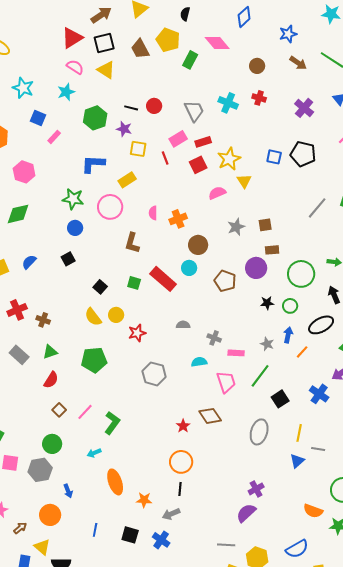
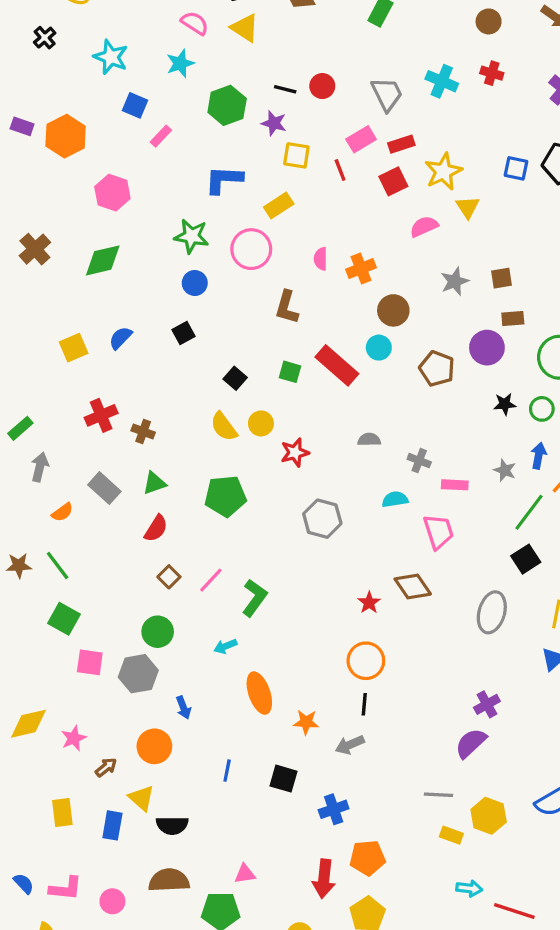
green line: (260, 376) -> (529, 512), moved
blue cross: (161, 540) -> (334, 809), moved, turned 36

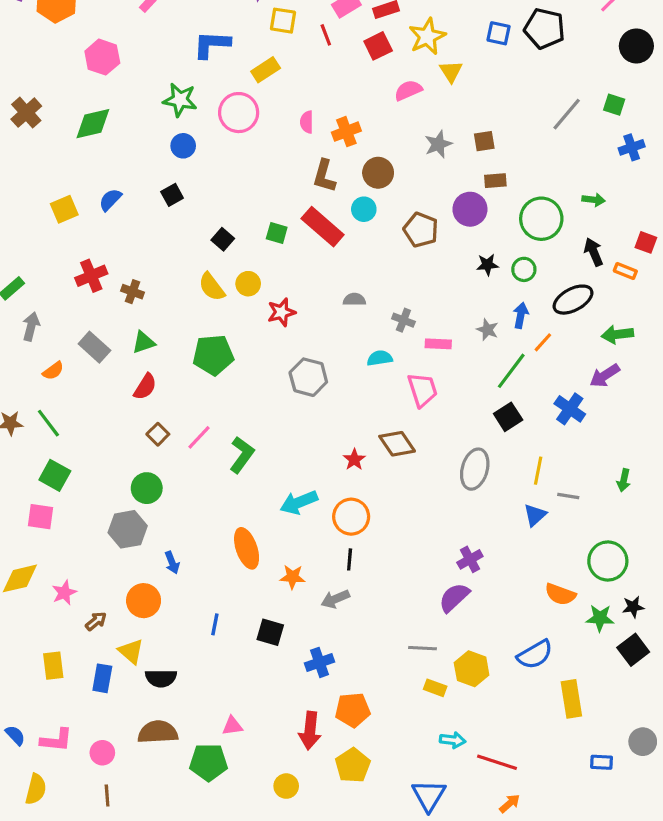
brown L-shape: (287, 307) -> (324, 176), moved
cyan arrow: (225, 646) -> (299, 502), moved, size x1.6
pink square: (90, 662) -> (41, 517), moved

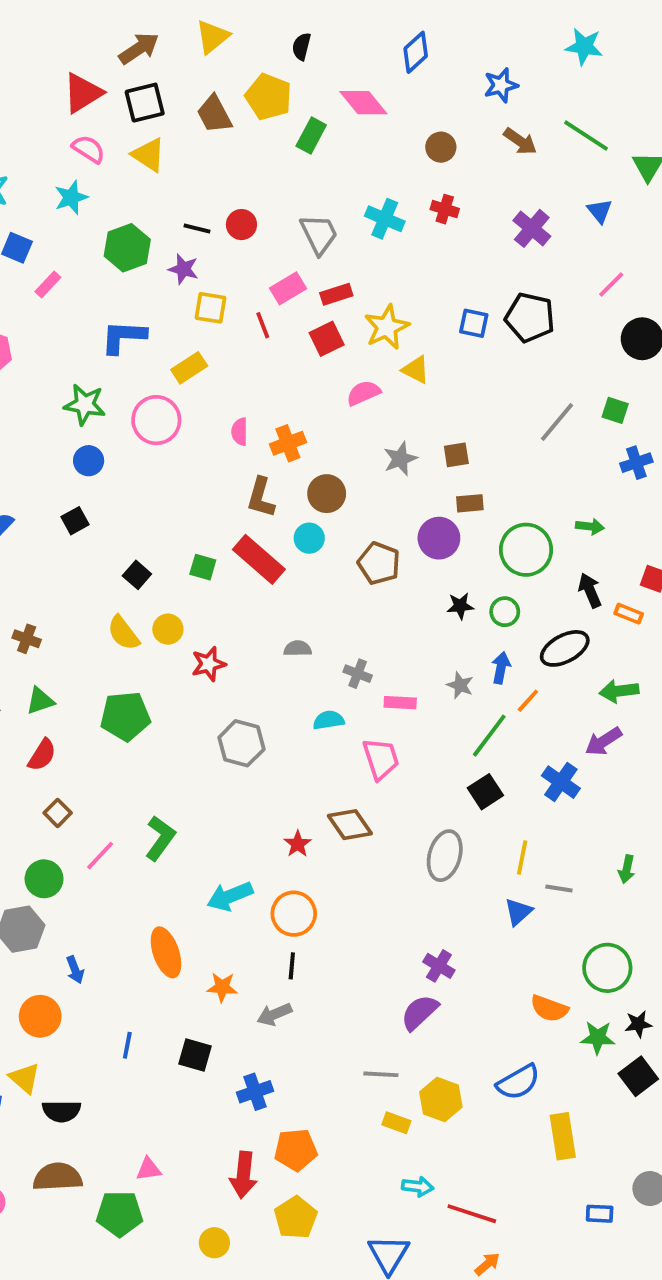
yellow triangle: (451, 71) -> (416, 370), turned -30
pink line: (199, 437) -> (100, 856), moved
purple cross: (470, 559) -> (439, 966), turned -30

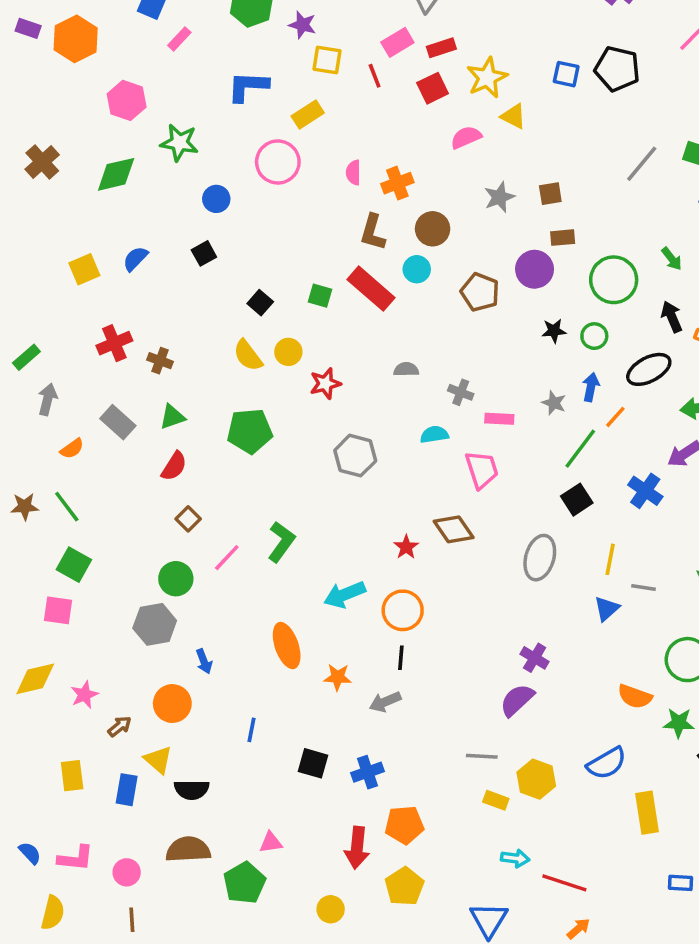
green star: (85, 405) -> (179, 143), moved
green arrow: (590, 527) -> (672, 259), turned 45
black square: (195, 1055) -> (313, 763), moved
green pentagon: (120, 1214) -> (244, 883), turned -30

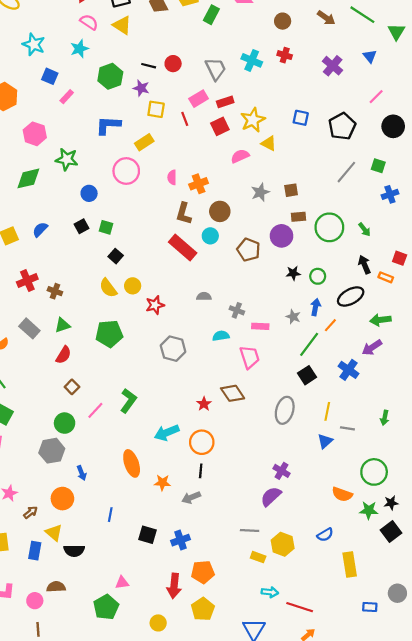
black pentagon: (617, 69) -> (342, 126), moved, turned 30
green circle: (614, 280) -> (329, 227), moved
green square: (320, 296) -> (106, 227), moved
blue semicircle: (607, 763) -> (325, 535), size x0.7
brown semicircle: (188, 849) -> (56, 587), moved, size x0.7

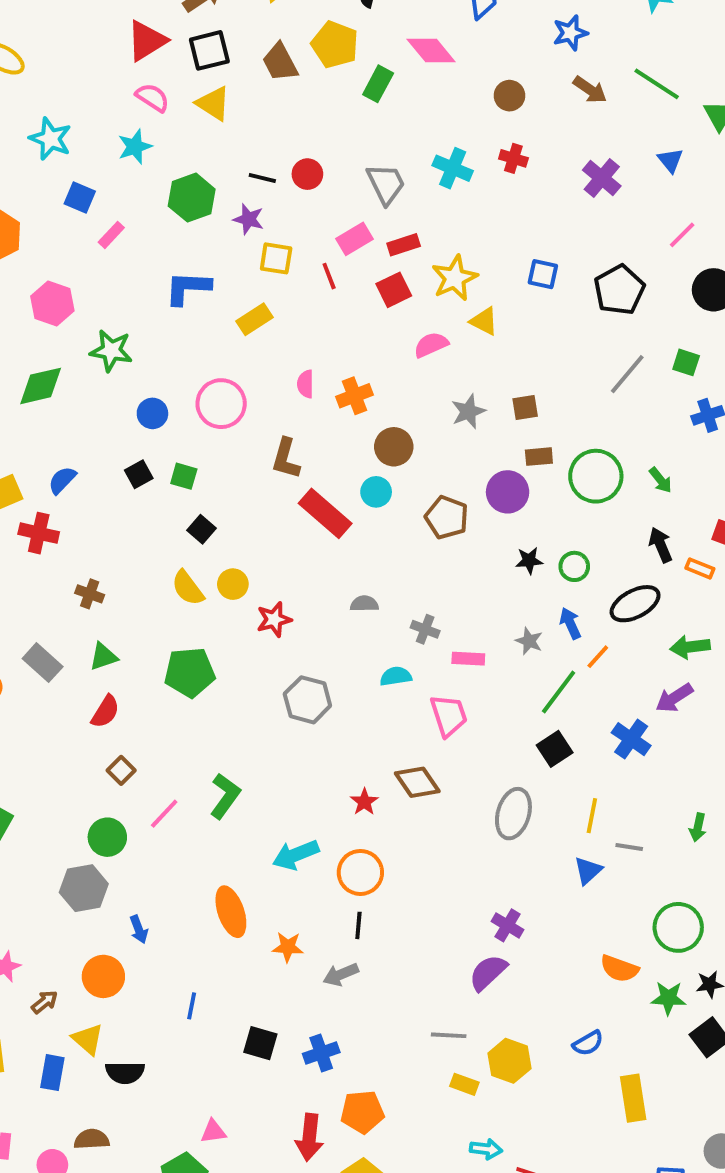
pink circle: (126, 171) -> (221, 404), moved
brown L-shape: (184, 214) -> (286, 459), moved
red cross: (27, 281) -> (39, 533), moved, turned 36
blue arrow: (316, 307) -> (570, 623), turned -35

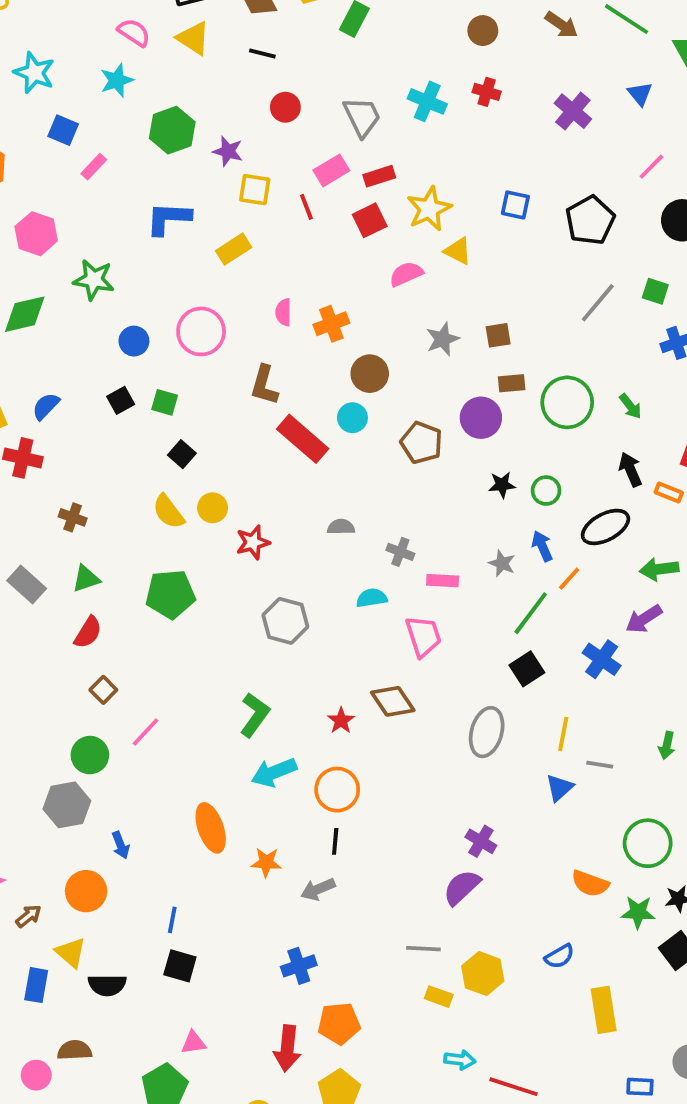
black line: (262, 178) -> (262, 54), moved
green L-shape: (225, 796) -> (255, 715), moved
black square: (260, 1043) -> (180, 966), moved

